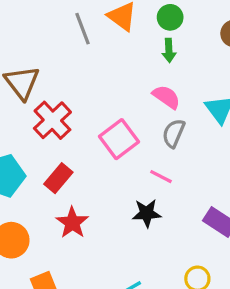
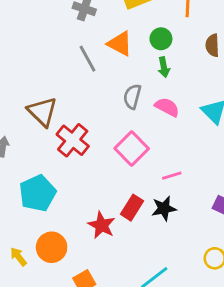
gray semicircle: (174, 133) -> (132, 97), moved
pink line: (161, 177) -> (172, 176), turned -36
red rectangle: (58, 178) -> (132, 208), moved

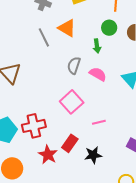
green circle: (161, 39) -> (109, 28), moved
red cross: (73, 140) -> (34, 126), moved, turned 35
black star: (164, 208) -> (93, 155), moved

